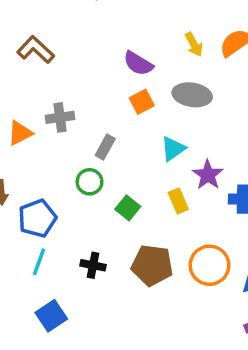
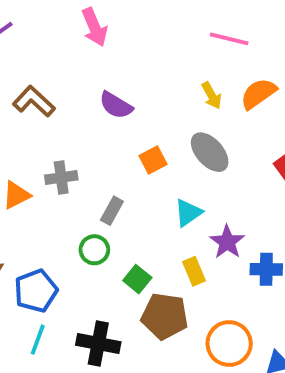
purple semicircle: (138, 64) -> (116, 105), moved
gray ellipse: (192, 95) -> (210, 152), turned 39
black cross: (93, 265) -> (98, 343), size x1.5
brown pentagon: (152, 265) -> (165, 316), moved

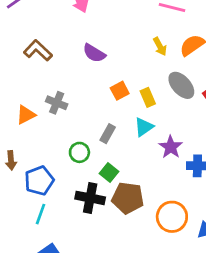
gray ellipse: (210, 152) -> (181, 85), moved
gray cross: (61, 178) -> (57, 103), turned 30
gray rectangle: (112, 211) -> (108, 134), moved
yellow rectangle: (194, 271) -> (148, 97), moved
black cross: (98, 343) -> (90, 198), moved

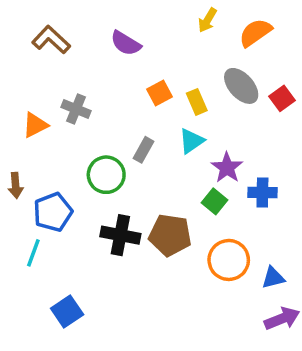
yellow arrow: (160, 46) -> (207, 20), moved, turned 60
green circle: (79, 152) -> (106, 175), size x1.4
green square: (109, 172) -> (215, 201), moved
cyan line: (41, 214) -> (33, 253), moved

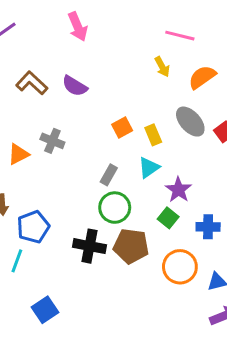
yellow arrow: (207, 20) -> (162, 67), turned -60
purple semicircle: (126, 43) -> (75, 86), moved
green circle: (106, 175) -> (115, 208), moved
blue cross: (262, 192) -> (208, 227), moved

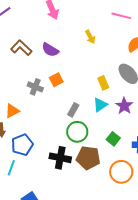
yellow arrow: (162, 67) -> (90, 37), moved
orange square: (122, 127) -> (56, 80), moved
orange triangle: (18, 154) -> (12, 111), moved
purple star: (178, 190) -> (124, 106), moved

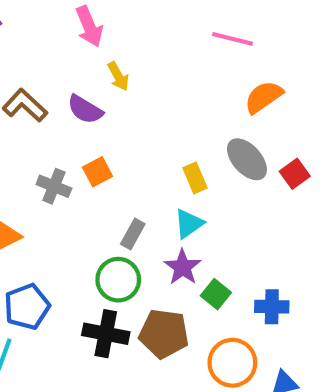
yellow arrow: (90, 37) -> (118, 76), moved
purple star: (124, 106) -> (183, 267), moved
green circle: (77, 132) -> (118, 280), moved

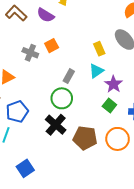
purple star: (183, 267) -> (113, 84), moved
black cross: (106, 334) -> (56, 125), turned 30
brown pentagon: (164, 334) -> (85, 138), moved

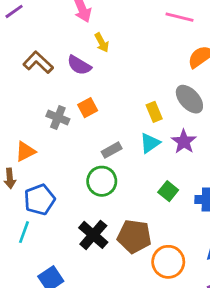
gray rectangle: (69, 76) -> (112, 150), turned 32
purple star: (113, 84) -> (184, 142), moved
black cross: (56, 125) -> (93, 235), moved
orange circle: (118, 139) -> (168, 262), moved

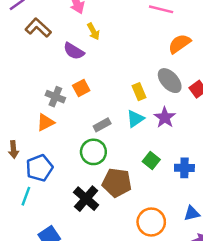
brown L-shape: (38, 62) -> (38, 28), moved
orange triangle: (25, 151) -> (45, 122), moved
brown pentagon: (134, 236) -> (117, 183), moved

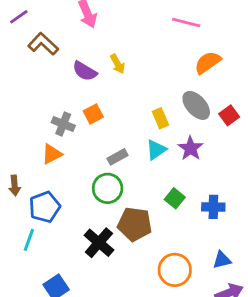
yellow arrow: (93, 31) -> (118, 64), moved

